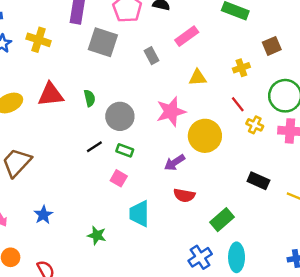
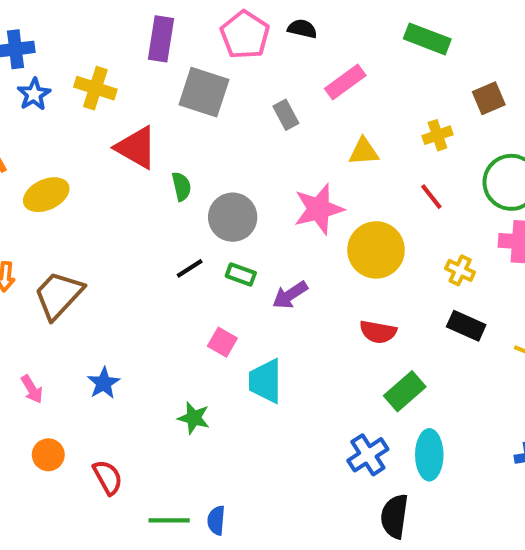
red triangle: (51, 94) -> (136, 148), moved, turned 36
yellow cross: (255, 125) -> (460, 270), moved
purple arrow: (175, 163) -> (290, 295), moved
pink square: (119, 178) -> (222, 342), moved
red semicircle: (184, 195) -> (378, 332), moved

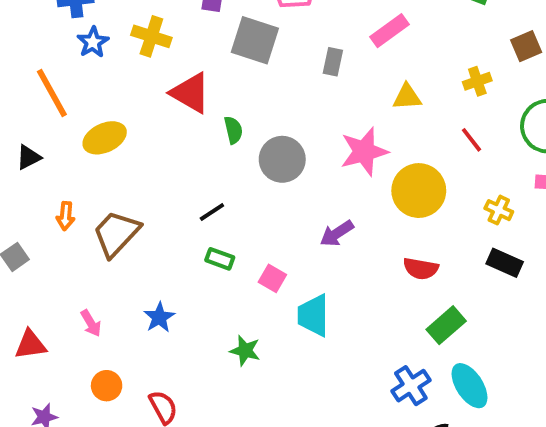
gray rectangle: (286, 115) -> (333, 62), turned 40
black line: (190, 268) -> (212, 212), moved
green rectangle: (241, 275) -> (220, 259), moved
cyan ellipse: (429, 455) -> (469, 386), turned -33

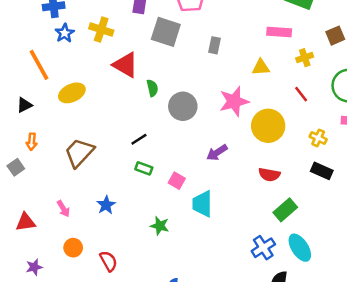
pink rectangle: (389, 31) -> (279, 32), moved, turned 40
orange arrow: (66, 216) -> (32, 142), moved

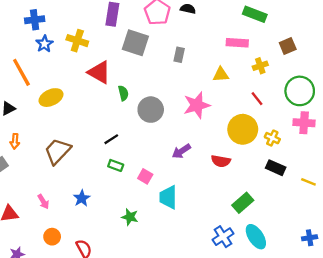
yellow circle: (268, 126) -> (243, 129), moved
red semicircle: (269, 175) -> (221, 161), moved

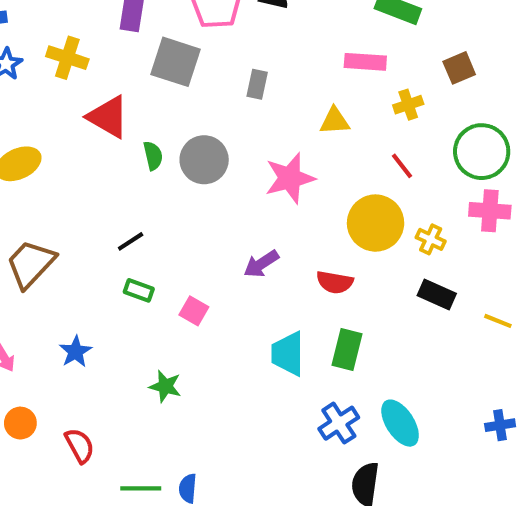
gray circle: (151, 110) -> (204, 160), moved
cyan trapezoid: (168, 197) -> (288, 354), moved
green rectangle: (243, 203) -> (347, 350), moved, turned -35

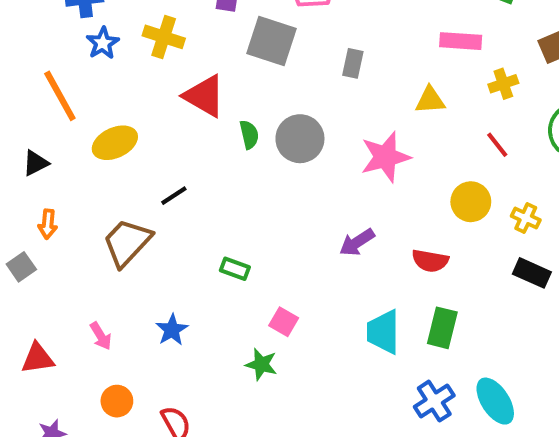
yellow circle: (376, 223) -> (471, 202), size x0.7
black line: (131, 241) -> (174, 196), moved
pink square: (194, 311) -> (284, 322), moved

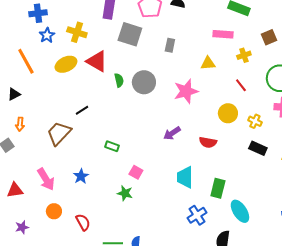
yellow ellipse: (115, 143) -> (66, 64), moved
green rectangle: (442, 328) -> (218, 188), moved
pink arrow: (101, 336) -> (46, 179), size x1.6
blue cross: (434, 401) -> (197, 215), moved

